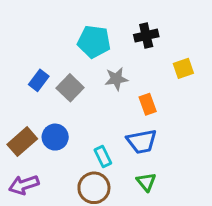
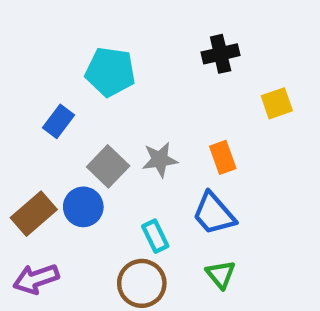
cyan pentagon: (94, 42) -> (110, 72), moved
gray star: (116, 79) -> (160, 160), moved
gray square: (70, 88) -> (108, 166), moved
blue trapezoid: (142, 142) -> (214, 214), turned 60

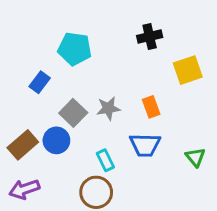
yellow square: (277, 103) -> (188, 70), size x1.4
blue trapezoid: (214, 214) -> (145, 145), turned -48
green triangle: (221, 274) -> (195, 157), moved

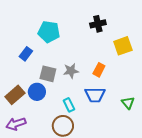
orange rectangle: (151, 107) -> (99, 70), turned 48
gray square: (73, 113) -> (48, 74), turned -30

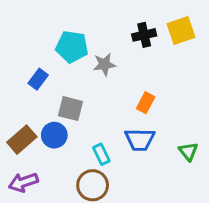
yellow square: (123, 46) -> (181, 31), moved
gray star: (71, 71) -> (104, 64), moved

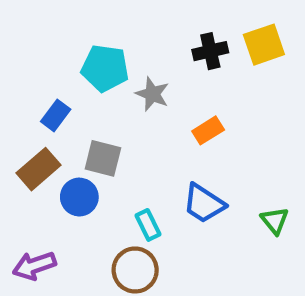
gray star: (104, 64) -> (152, 94), turned 30
orange rectangle: (146, 103) -> (208, 130), moved, turned 30
brown rectangle: (22, 140) -> (39, 169), moved
blue trapezoid: (140, 140) -> (204, 203), turned 32

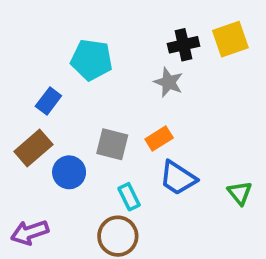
gray star: (152, 94) -> (168, 82), moved
orange rectangle: (208, 130) -> (159, 139), moved
gray square: (103, 158) -> (112, 144), moved

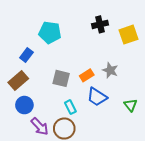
yellow square: (230, 39) -> (129, 35), moved
gray star: (168, 82) -> (110, 70), moved
blue circle: (69, 172) -> (24, 105), moved
purple arrow: (30, 232) -> (40, 126), moved, turned -114

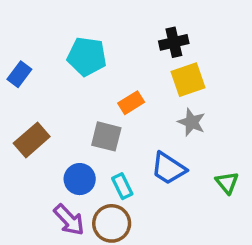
yellow square: (129, 35) -> (188, 80), moved
blue rectangle: (26, 55) -> (19, 74), moved
orange rectangle: (87, 75) -> (131, 103), moved
blue circle: (24, 105) -> (80, 179), moved

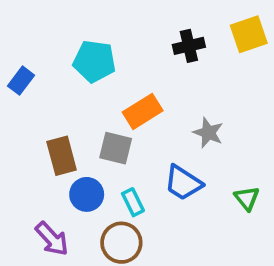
yellow square: (188, 80) -> (249, 34), moved
orange rectangle: (131, 103) -> (143, 111), size x1.4
brown rectangle: (32, 140) -> (62, 156), moved, turned -64
purple arrow: (69, 220) -> (52, 239), moved

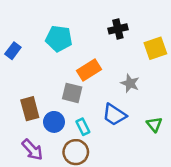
yellow square: (249, 34) -> (155, 48), moved
brown rectangle: (62, 156) -> (30, 109), moved

